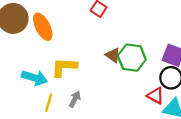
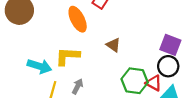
orange ellipse: (43, 27) -> (78, 19), moved
green hexagon: (132, 58) -> (135, 81), moved

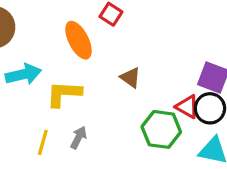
cyan arrow: (39, 66) -> (23, 74), moved, turned -30
red triangle: (154, 83) -> (187, 107), moved

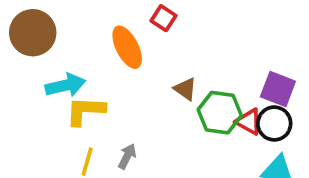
yellow L-shape: (64, 94) -> (85, 111), moved
green hexagon: (161, 129) -> (220, 113), moved

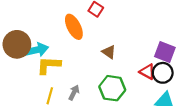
brown circle: (33, 33) -> (17, 44), moved
green hexagon: (220, 113) -> (112, 88), moved

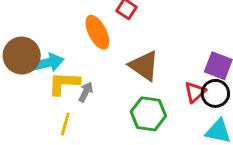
brown triangle: (109, 52) -> (144, 66), size x1.6
red triangle: (147, 72) -> (195, 92), turned 49
gray arrow: (74, 93) -> (86, 92), moved

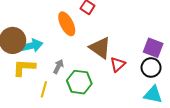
yellow L-shape: (64, 83) -> (24, 68), moved
red triangle: (195, 92) -> (118, 64), moved
green hexagon: (148, 114) -> (79, 82), moved

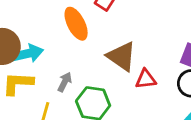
red triangle: (118, 64) -> (146, 79), turned 35

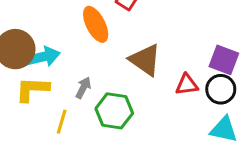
red triangle: (146, 79) -> (187, 85), moved

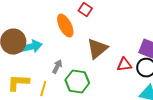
brown triangle: (145, 60) -> (97, 49), turned 45
yellow L-shape: (32, 89) -> (18, 83), moved

